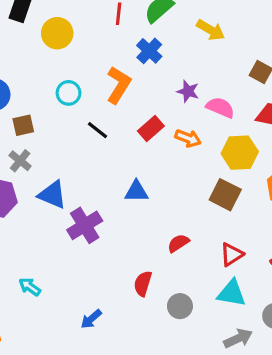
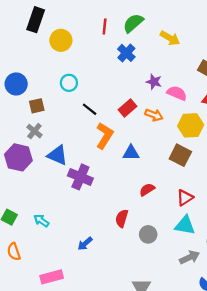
orange L-shape: (119, 85) -> (105, 136), moved
blue triangle: (136, 191) -> (131, 153), moved
purple cross: (85, 225) -> (80, 177), turned -35

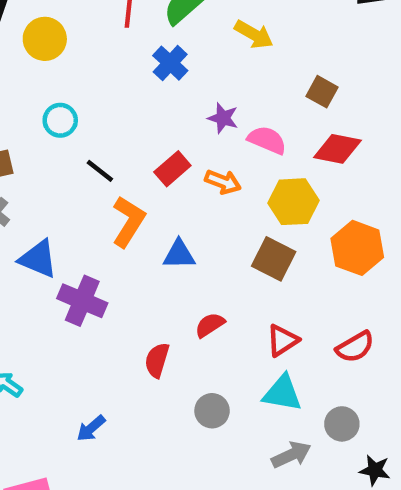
red semicircle: (122, 218) -> (157, 360), moved

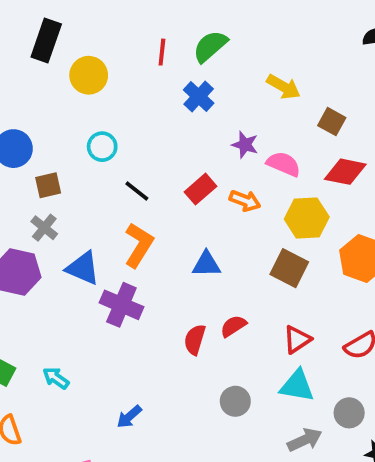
yellow arrow: (254, 34) -> (284, 87), moved
orange L-shape: (128, 221) -> (139, 245), moved
red semicircle: (157, 360) -> (195, 340), moved

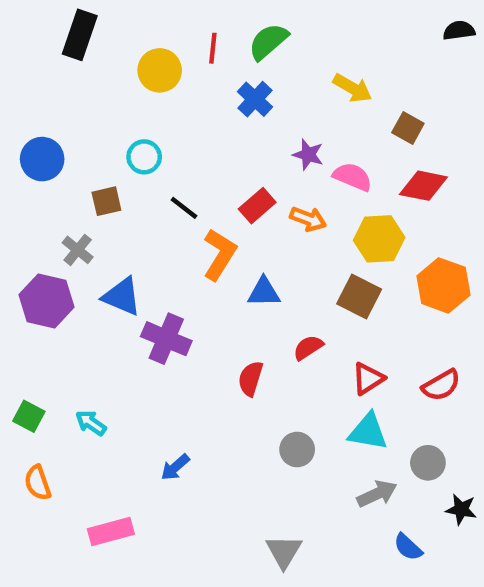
yellow circle: (89, 75) -> (160, 70), moved
brown square: (48, 185) -> (106, 201), moved
orange L-shape: (139, 245) -> (219, 254), moved
red semicircle: (233, 326) -> (308, 348), moved

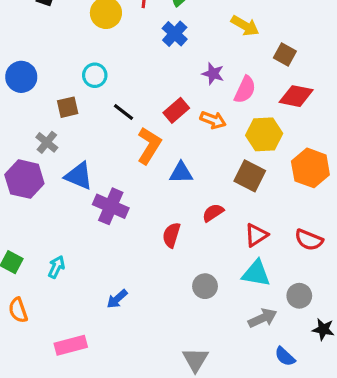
pink semicircle: (353, 177) -> (245, 90), turned 92
red semicircle: (441, 385) -> (309, 240), turned 52
cyan arrow: (91, 423) -> (56, 267), turned 80

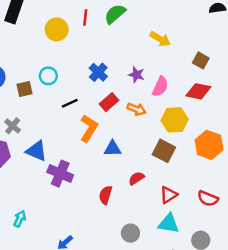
blue cross: (175, 34) -> (98, 72), moved
brown square: (285, 54) -> (201, 60), moved
brown square: (68, 107) -> (24, 89), moved
black line: (124, 112) -> (70, 103), turned -63

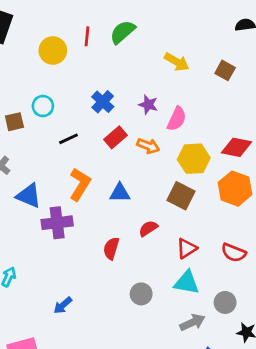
brown square: (201, 60) -> (225, 70), moved
red diamond: (198, 91) -> (236, 147), moved
orange L-shape: (89, 128) -> (80, 184), moved
purple cross: (60, 174) -> (57, 223), turned -30

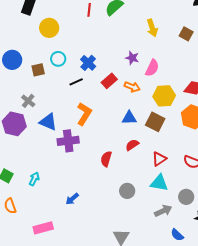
yellow circle: (53, 51) -> (49, 28), moved
yellow arrow: (177, 62) -> (152, 28), turned 42
blue cross: (103, 102) -> (88, 63), moved
blue triangle: (120, 193) -> (129, 118), moved

